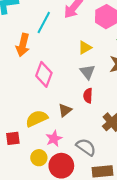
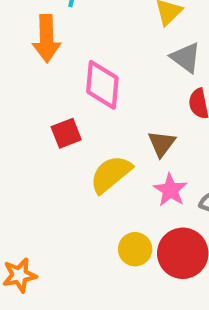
red square: (13, 138) -> (66, 133), moved
pink star: (54, 139) -> (170, 190), moved

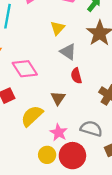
pink diamond: (102, 85) -> (25, 69), turned -35
pink star: (170, 190) -> (59, 132), moved

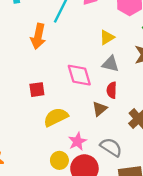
gray triangle: (68, 52) -> (110, 64), turned -36
pink diamond: (25, 69) -> (79, 75), moved
brown triangle: (58, 98) -> (100, 109), moved

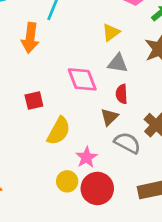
yellow semicircle: (56, 117) -> (59, 131), turned 150
gray semicircle: (111, 147) -> (127, 143), moved

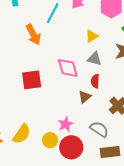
orange arrow: (30, 38) -> (33, 35), turned -40
red square: (34, 101) -> (32, 80), size x1.5
yellow semicircle: (59, 131) -> (22, 134), moved
gray semicircle: (127, 143) -> (99, 129), moved

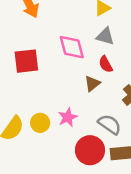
red semicircle: (95, 81) -> (106, 64), turned -32
yellow circle: (50, 140) -> (40, 123), moved
red circle: (71, 147) -> (90, 150), moved

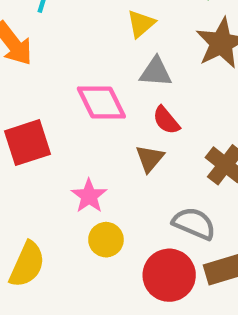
pink star: (68, 117) -> (89, 196), moved
yellow circle: (40, 123) -> (106, 240), moved

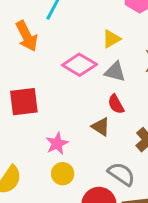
pink diamond: (101, 103) -> (79, 65), moved, turned -44
brown triangle: (150, 158) -> (101, 127), turned -48

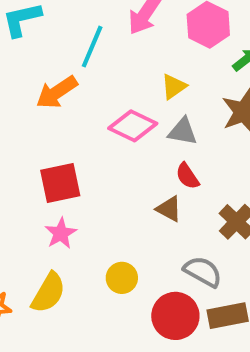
orange arrow: (27, 36) -> (57, 92), turned 88
pink star: (57, 143) -> (61, 233), moved

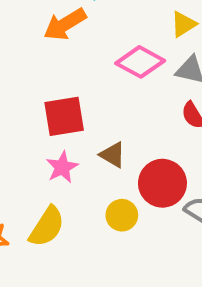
brown triangle: (169, 209) -> (113, 155), moved
red circle: (175, 316) -> (162, 183), moved

